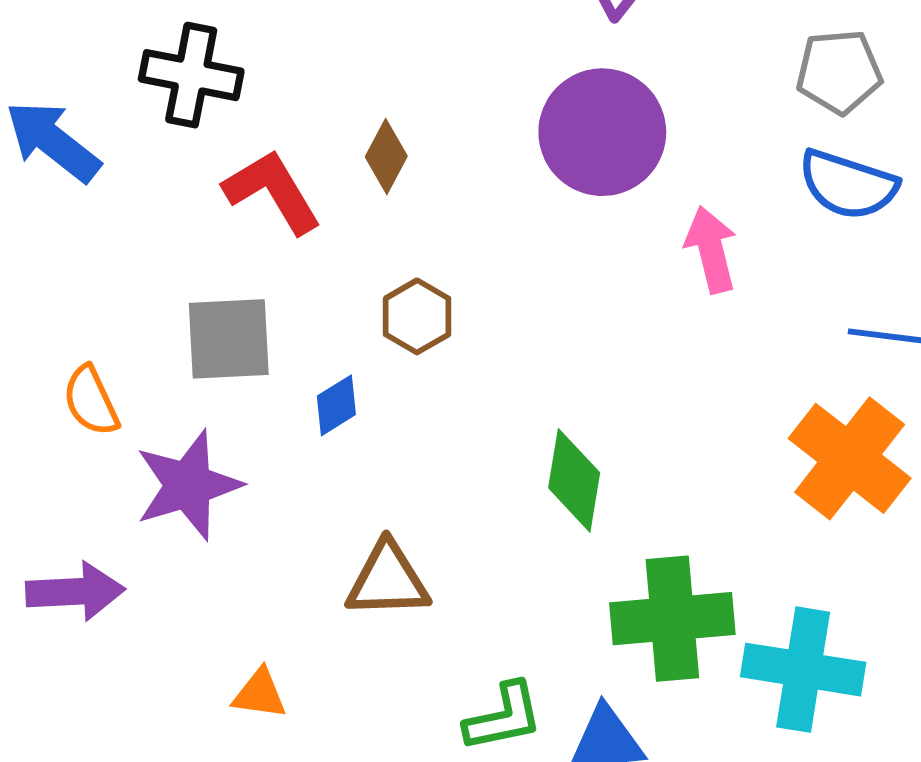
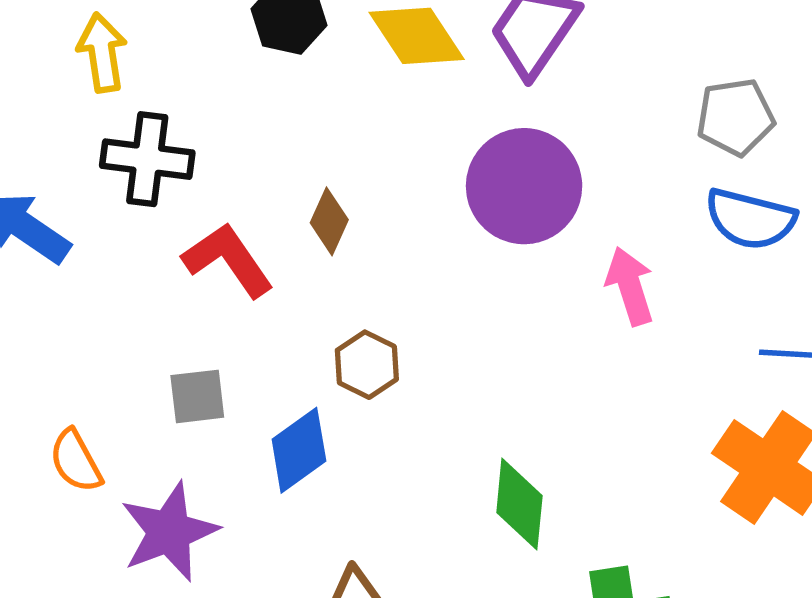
gray square: (229, 339) -> (197, 396), size x0.7
blue diamond: (336, 405) -> (299, 450), size x1.5

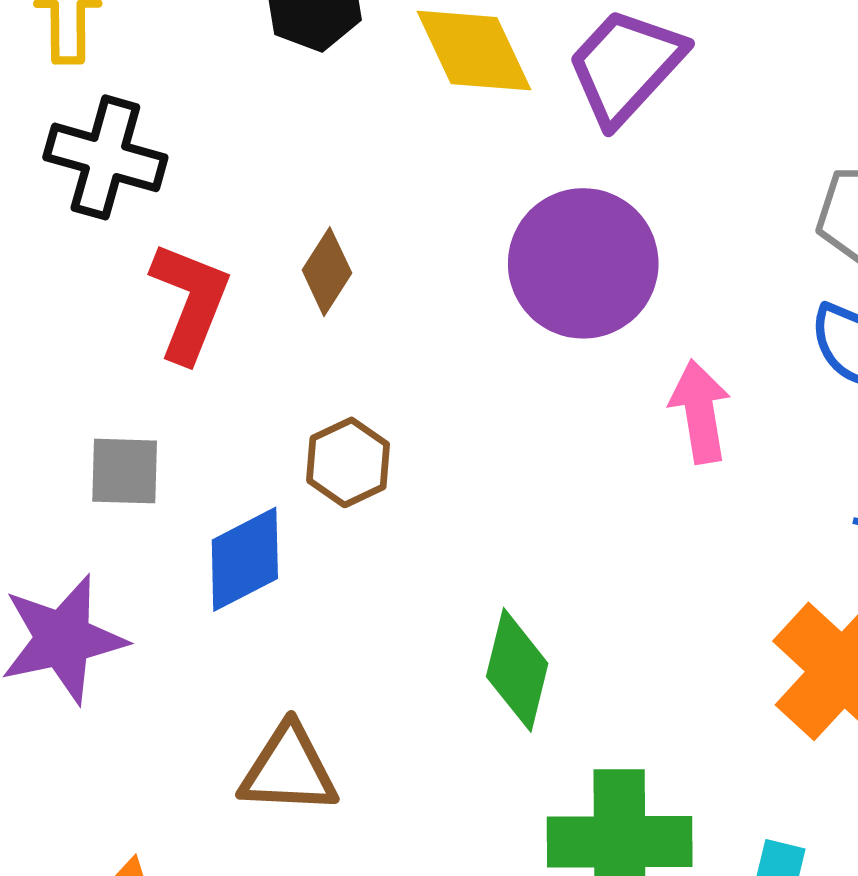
red L-shape: (228, 260) -> (190, 302), turned 48

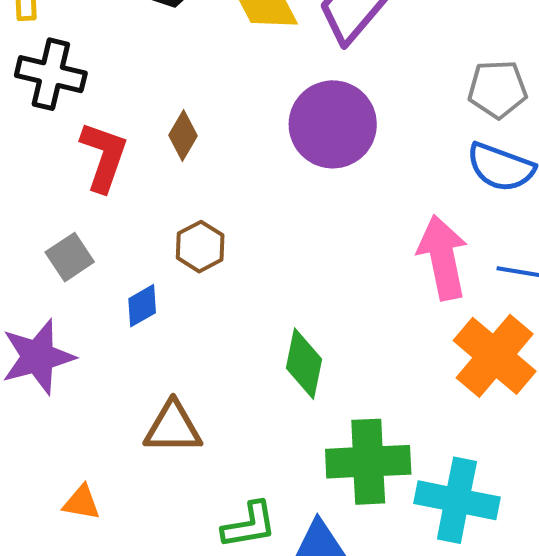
pink arrow: (700, 412) -> (443, 257), moved, size x1.4
gray square: (125, 471) -> (70, 257), turned -33
blue diamond: (245, 559) -> (142, 306), size x0.7

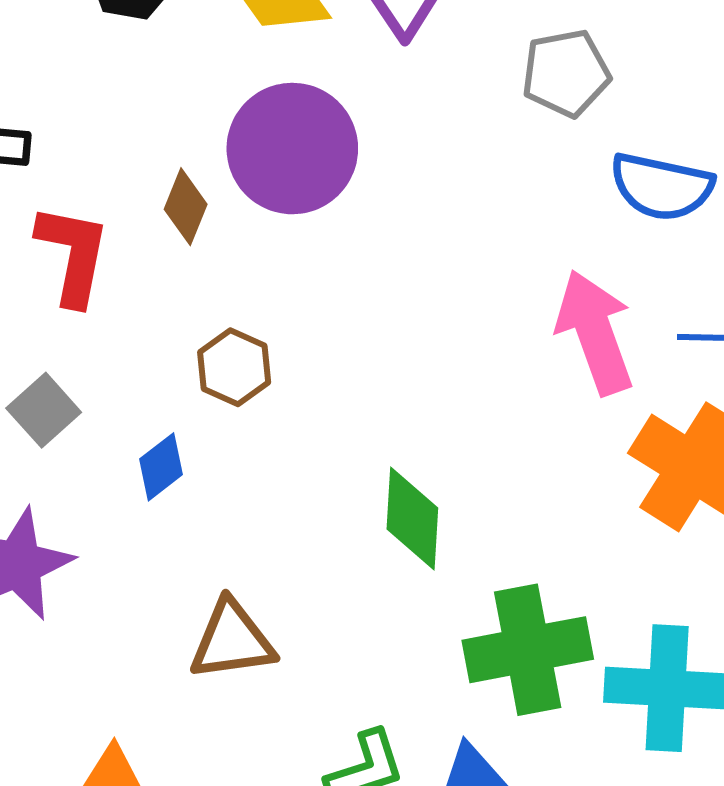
gray pentagon: (498, 89) -> (566, 73), moved
purple circle: (333, 124) -> (292, 149), moved

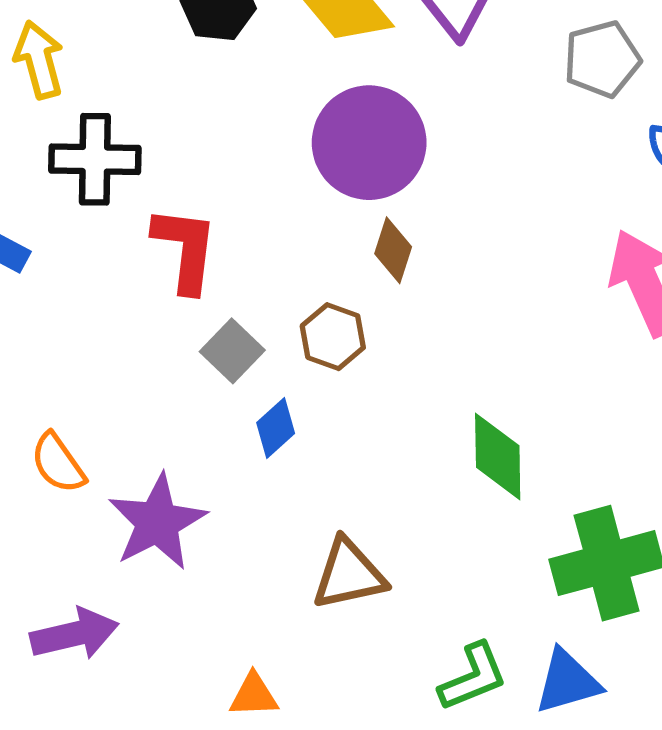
brown diamond: (186, 207) -> (393, 250), moved
gray square: (44, 410) -> (232, 351), moved

